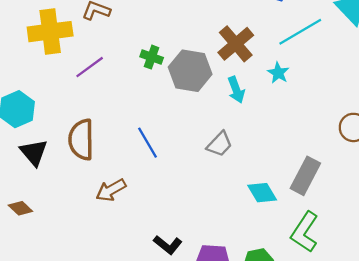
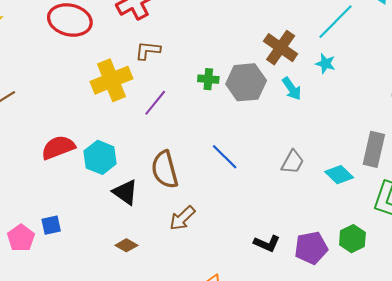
gray trapezoid: (220, 144) -> (293, 162), moved
brown arrow: (111, 190) -> (182, 218), moved

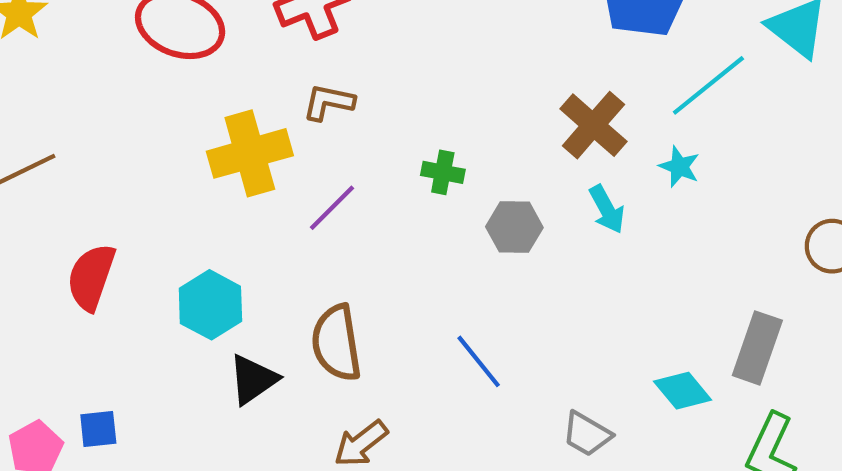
gray hexagon: (246, 82) -> (514, 227), moved, size x0.7
red semicircle: (58, 147) -> (91, 277), moved, turned -56
blue line: (225, 157) -> (479, 361), moved
gray trapezoid: (293, 162) -> (587, 434), moved, turned 85
black triangle: (125, 192) -> (253, 379), turned 44

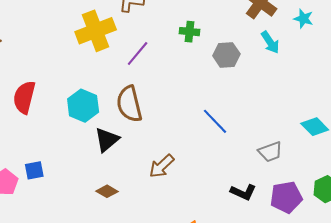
brown semicircle: (336, 343) -> (129, 104), moved
gray trapezoid: (587, 434) -> (270, 152), turned -45

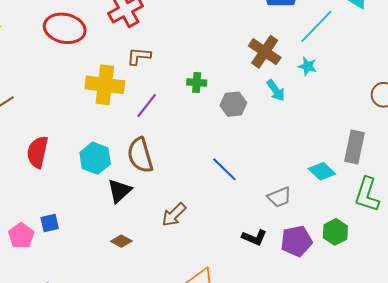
yellow cross: (96, 31) -> (105, 85), turned 30

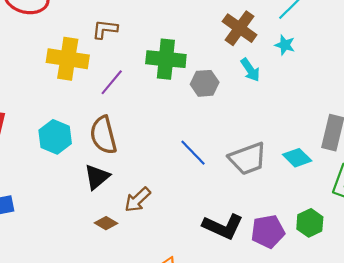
green cross: (197, 83) -> (166, 59), size x1.8
black triangle: (119, 191) -> (97, 177), moved
gray trapezoid: (279, 197) -> (248, 159), moved, size x1.5
black L-shape: (254, 238) -> (223, 227), size x1.5
brown diamond: (121, 241) -> (106, 223), moved

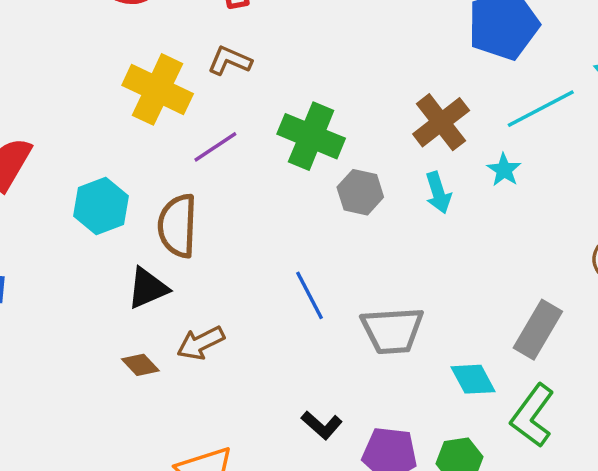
cyan diamond: (297, 158) -> (473, 379), moved
black L-shape: (223, 227) -> (322, 425), size x0.6

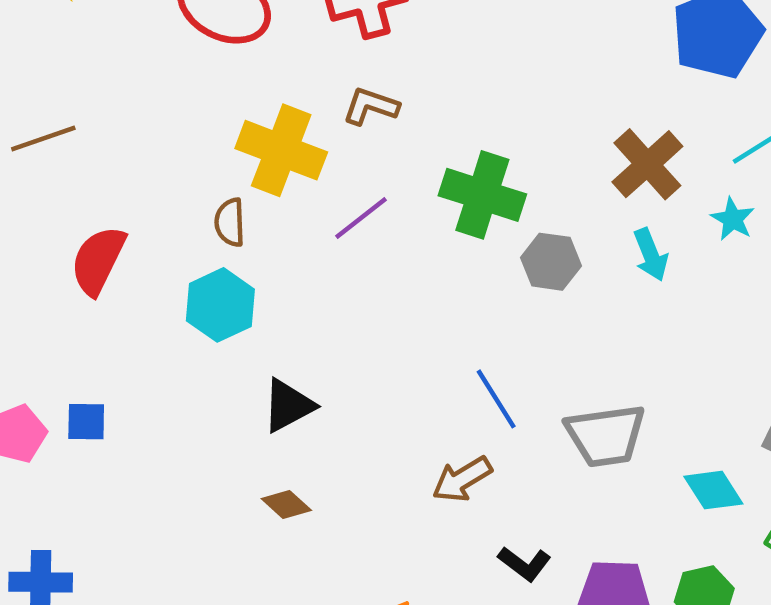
brown semicircle: (178, 226) -> (230, 222), moved, size x0.6
brown arrow: (201, 343) -> (462, 479), moved

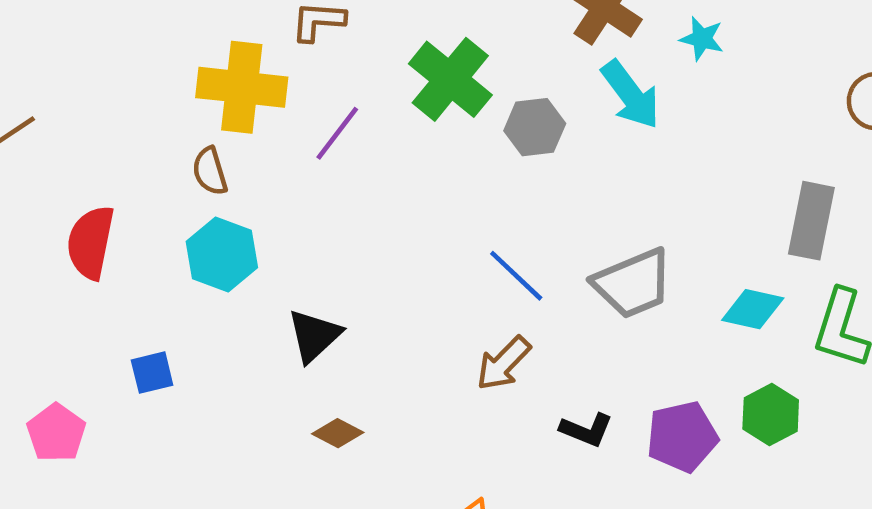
green cross: (482, 195) -> (450, 79), turned 36
cyan arrow: (651, 255) -> (631, 95), size x1.4
blue square: (86, 422) -> (152, 373), moved
cyan diamond: (713, 490) -> (753, 309), turned -30

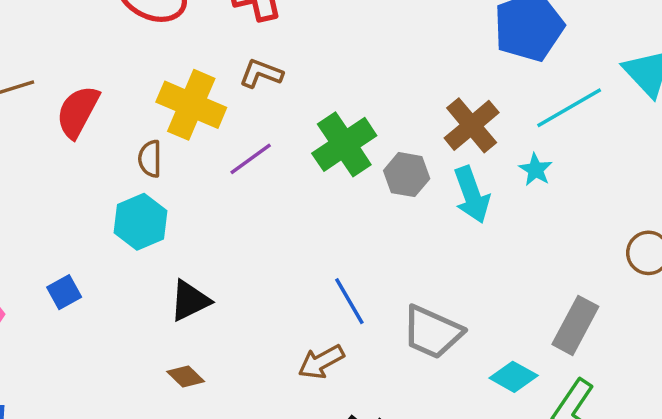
gray hexagon: (535, 127) -> (407, 175), moved
red semicircle: (91, 242) -> (78, 112), moved
gray trapezoid: (633, 283) -> (432, 332), turned 30
blue square: (152, 373) -> (64, 292), turned -32

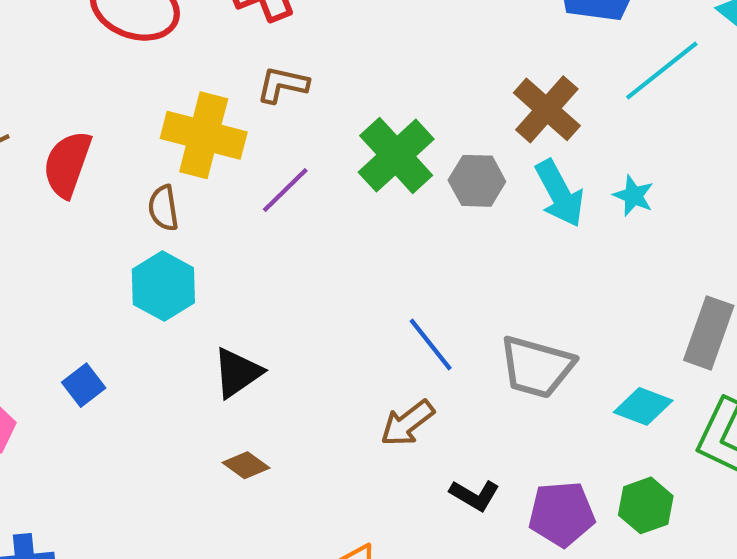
cyan star: (536, 170) -> (633, 196), moved

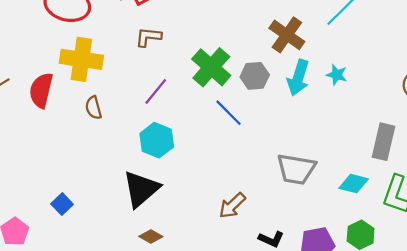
yellow cross: (204, 135) -> (81, 59), moved
cyan arrow: (560, 193) -> (298, 78), turned 52
cyan hexagon: (163, 286) -> (157, 140), moved
blue line: (431, 344) -> (229, 113), moved
black triangle: (237, 373) -> (141, 189), size x1.4

